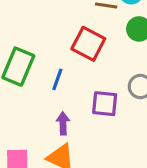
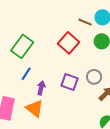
blue line: (57, 79) -> (26, 74), moved

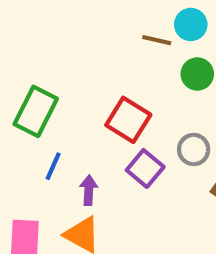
red square: (69, 43) -> (128, 120), moved
purple square: (70, 82) -> (145, 168), turned 30

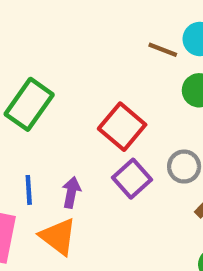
blue line: (53, 166) -> (29, 190), moved, turned -36

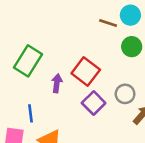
purple arrow: (71, 192) -> (57, 83), moved

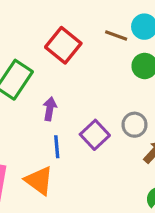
red square: (86, 71) -> (63, 45), moved
blue line: (31, 113) -> (57, 147), moved

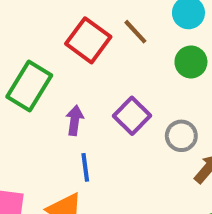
brown line: (116, 36) -> (135, 32), moved, turned 30
purple square: (95, 135) -> (132, 116), moved

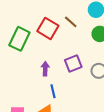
green rectangle: (29, 86) -> (19, 39), moved
purple square: (132, 116) -> (73, 63), turned 30

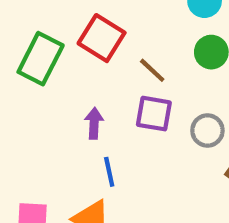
brown line: (71, 22) -> (152, 70), moved
purple square: (73, 63) -> (154, 114), turned 30

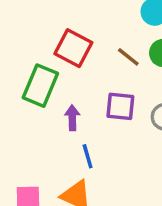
green rectangle: (41, 59) -> (40, 86), moved
brown line: (152, 70) -> (128, 57), moved

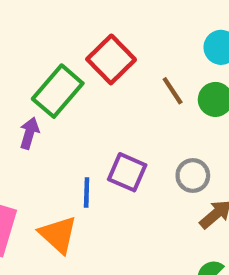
purple square: (120, 106) -> (127, 172), moved
purple arrow: (72, 118) -> (29, 133), moved

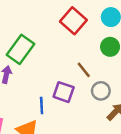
red square: (111, 59) -> (73, 21), moved
brown line: (173, 91) -> (84, 70), moved

